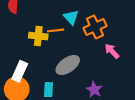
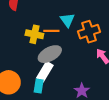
gray ellipse: (68, 65) -> (50, 54), moved
white rectangle: (20, 71) -> (45, 72), moved

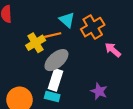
yellow cross: (34, 34) -> (36, 43), turned -30
cyan rectangle: (39, 86) -> (52, 97), turned -72

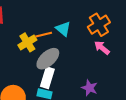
cyan triangle: (67, 20) -> (63, 29), moved
orange cross: (93, 27) -> (99, 25), moved

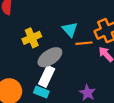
orange line: (44, 35) -> (84, 43), moved

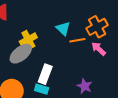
gray ellipse: (50, 57) -> (21, 54), moved

